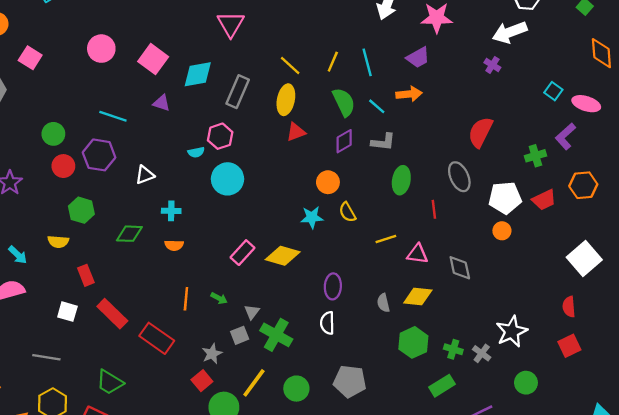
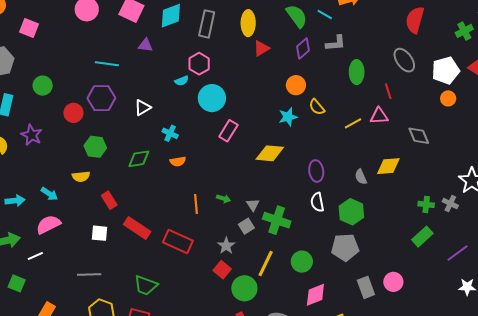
green circle: (53, 134) -> (43, 86), moved
cyan cross: (171, 211) -> (170, 133), turned 35
pink rectangle: (242, 253) -> (228, 131), moved
pink triangle: (417, 254) -> (379, 116), moved
green hexagon: (413, 342) -> (351, 212), moved

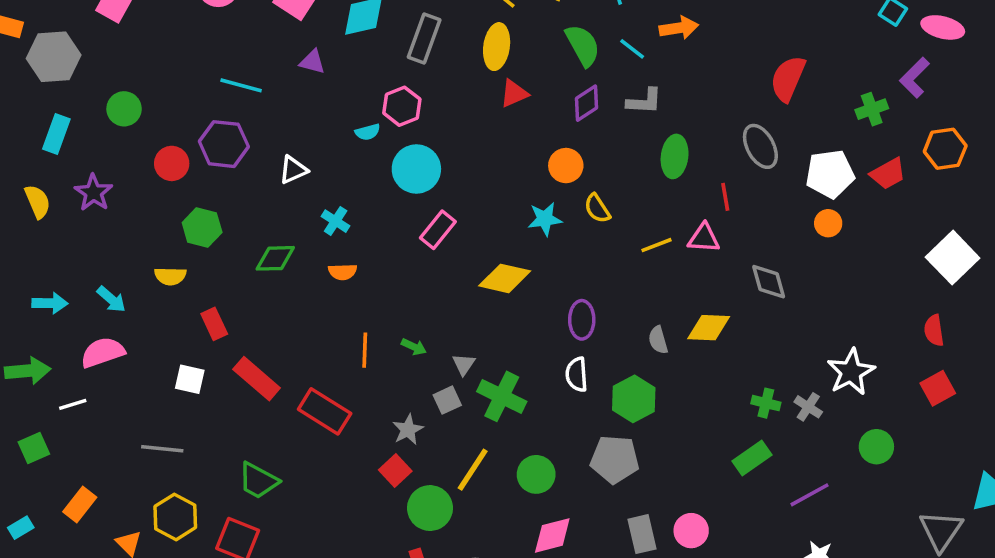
green square: (17, 283) -> (34, 448), turned 36

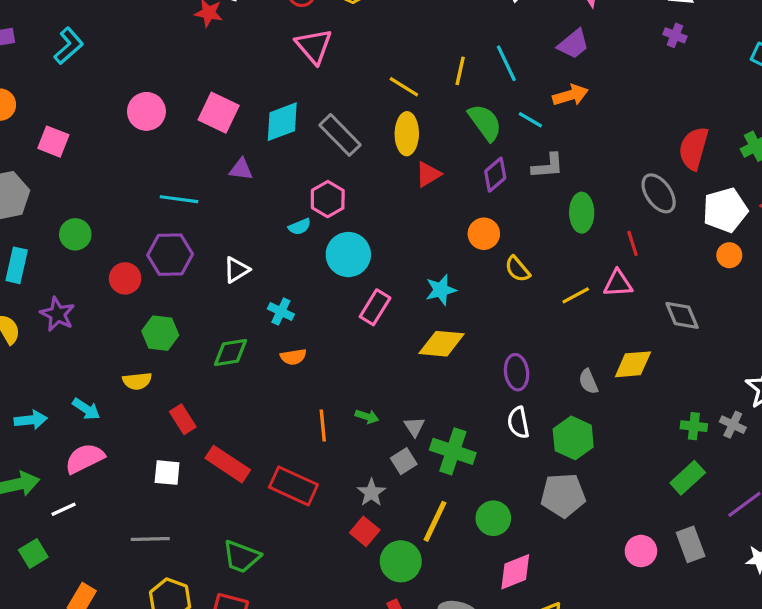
gray rectangle: (424, 39) -> (340, 135), turned -57
red semicircle: (788, 79) -> (694, 148), moved
cyan star: (545, 219) -> (441, 290), moved
gray rectangle: (642, 534) -> (691, 544), moved

